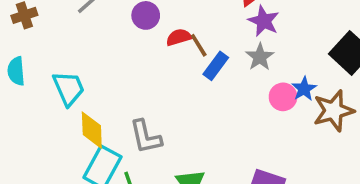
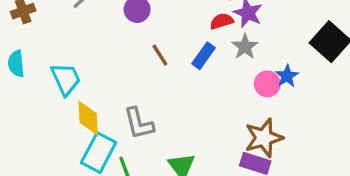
red semicircle: (179, 37) -> (222, 21), moved
brown line: (199, 45) -> (160, 55), moved
brown star: (334, 111) -> (264, 138), moved

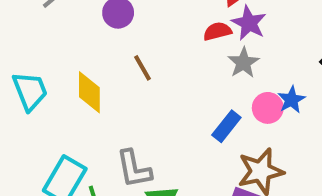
blue rectangle: (204, 56) -> (226, 126), moved
yellow diamond: (88, 118) -> (89, 92), moved
gray L-shape: (139, 123) -> (134, 169), moved

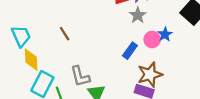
brown line: (143, 68) -> (65, 34), moved
yellow diamond: (89, 92) -> (31, 60), moved

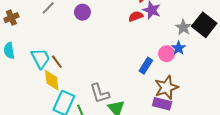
gray star: (138, 15) -> (183, 27), moved
brown line: (65, 34) -> (57, 62), moved

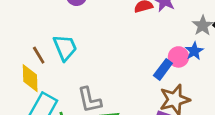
cyan trapezoid: (41, 58) -> (65, 48), moved
blue rectangle: (146, 66) -> (163, 69), moved

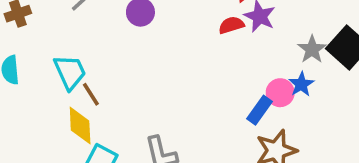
cyan trapezoid: (65, 48) -> (70, 72), moved

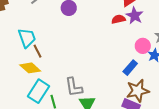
pink circle: (280, 93) -> (143, 46), moved
yellow diamond: (80, 126) -> (30, 68), turned -50

